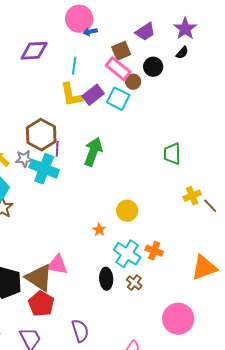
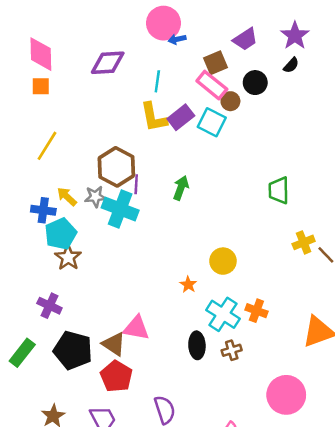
green arrow: (93, 152) -> (181, 188), size x0.7
brown triangle: (39, 278) -> (114, 344), size x0.7
brown cross: (134, 283) -> (232, 350), turned 35

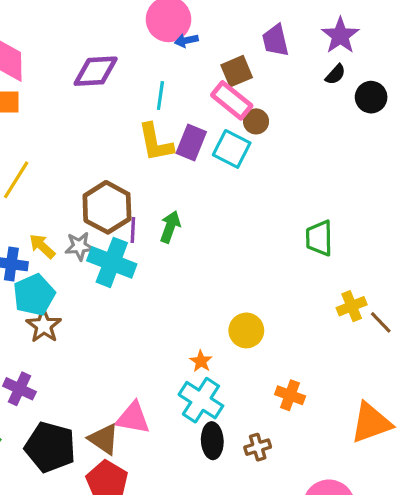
purple trapezoid: (245, 39) -> (275, 40), turned 110
black circle: (255, 83) -> (371, 97), moved
purple rectangle: (181, 117) -> (191, 142), turned -30
green arrow: (181, 188) -> (170, 227), moved
cyan cross: (223, 314) -> (201, 400), moved

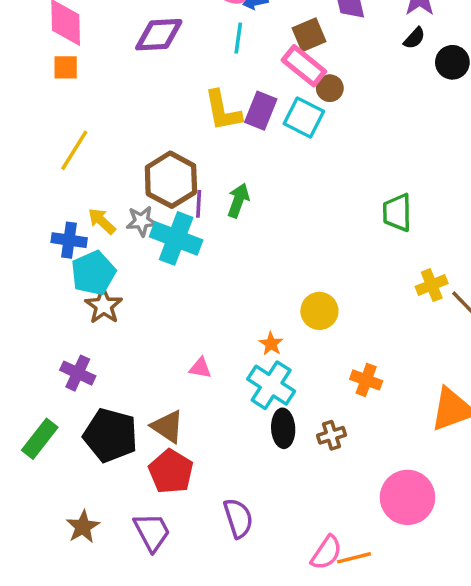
cyan line: (160, 96) -> (238, 38), moved
pink triangle: (133, 418) -> (200, 368), moved, size x0.6

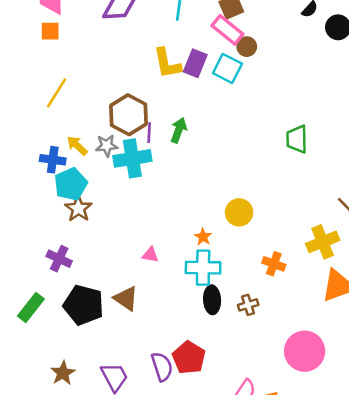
cyan cross: (176, 238) -> (132, 158), turned -30
yellow cross: (432, 285) -> (323, 242), moved, size x1.4
cyan cross: (271, 385) -> (203, 268), turned -32
red pentagon: (171, 472) -> (189, 358), moved
purple semicircle: (238, 518) -> (162, 367), moved

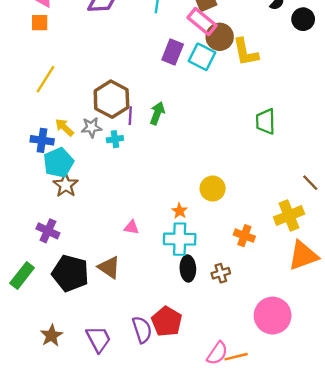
brown circle: (247, 47) -> (220, 37), size x1.5
yellow L-shape: (167, 63) -> (246, 52), moved
cyan cross: (132, 158) -> (115, 139), size x0.5

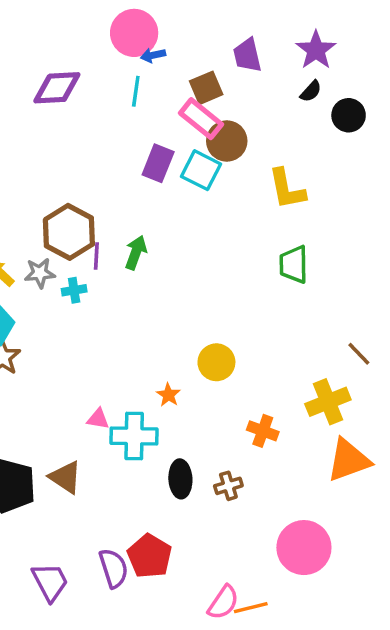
yellow L-shape: (246, 52) -> (287, 189), moved
cyan cross: (180, 239) -> (134, 436), moved

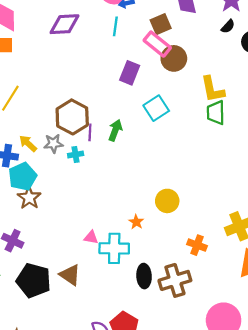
cyan square: (201, 170) -> (156, 108), moved, turned 30
green trapezoid: (294, 264) -> (216, 113), moved
brown cross: (228, 486) -> (175, 280), size x1.8

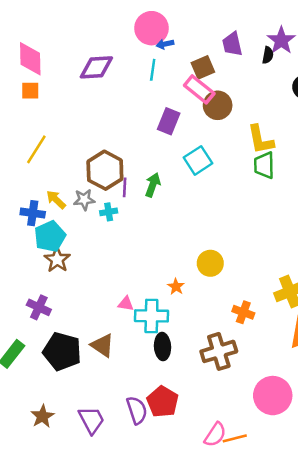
black semicircle: (228, 26) -> (268, 55), moved, turned -32
black ellipse: (144, 276) -> (163, 347), moved

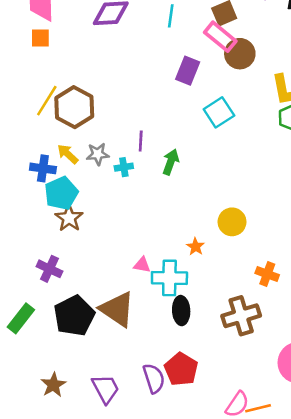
brown hexagon: (105, 170) -> (74, 107), moved
green arrow: (153, 185) -> (171, 162), moved
brown triangle: (103, 345) -> (117, 309), size x1.4
black pentagon: (62, 351) -> (74, 316), turned 30

